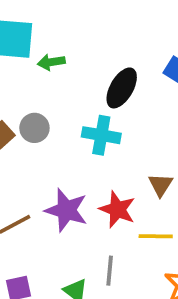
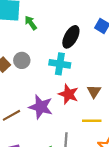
green arrow: (51, 62) -> (31, 23), turned 64
red star: (117, 209) -> (68, 94), moved

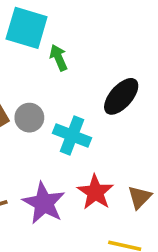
cyan cross: (60, 64) -> (72, 135), moved

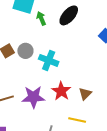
black ellipse: (121, 96) -> (69, 15), moved
purple star: (44, 203) -> (33, 97), turned -30

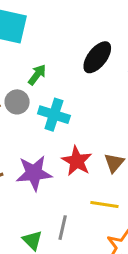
black ellipse: (69, 15) -> (97, 57), moved
green arrow: (41, 18) -> (37, 75), moved, turned 64

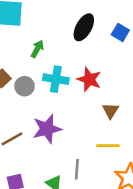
gray circle: (17, 102) -> (25, 86), moved
red star: (77, 161) -> (89, 79), moved

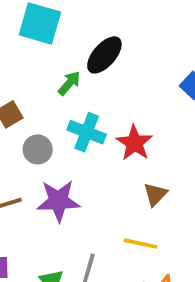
black ellipse: (84, 27) -> (104, 55), moved
gray circle: (25, 86) -> (38, 149), moved

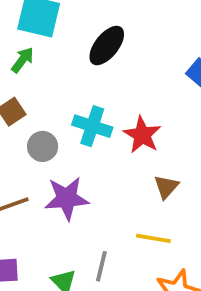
green arrow: (69, 83) -> (22, 60), moved

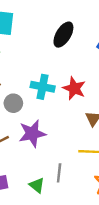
black ellipse: (107, 46) -> (63, 35), moved

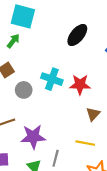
red star: (74, 88) -> (80, 85), turned -30
purple star: (32, 133) -> (33, 137), moved

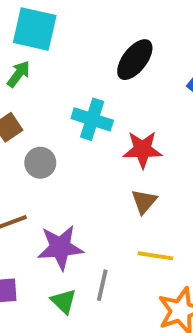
cyan cross: (52, 79) -> (92, 119), moved
brown triangle: (93, 114) -> (144, 201), moved

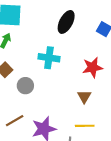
red star: (143, 150) -> (92, 67), moved
yellow line: (155, 256) -> (85, 126), moved

